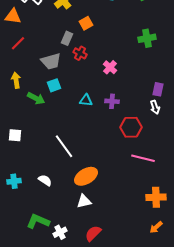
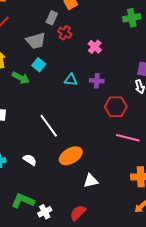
cyan square: (54, 85) -> (39, 65), turned -32
white triangle: (84, 201) -> (91, 181), moved

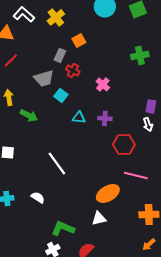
cyan square: (39, 65) -> (61, 95), moved
orange ellipse: (71, 156) -> (108, 193), moved
green L-shape: (23, 201) -> (63, 228), moved

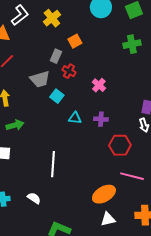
white L-shape: (24, 14) -> (20, 15), turned 100
green cross: (140, 55) -> (132, 44), moved
green arrow: (29, 115) -> (15, 125), moved, turned -42
white line: (57, 163) -> (53, 164), turned 40
white triangle: (99, 218) -> (108, 219), moved

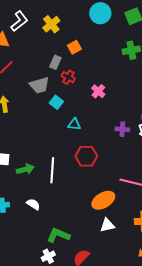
purple cross: (101, 119) -> (122, 129), moved
green arrow: (15, 125) -> (25, 169), moved
red hexagon: (120, 145) -> (86, 156), moved

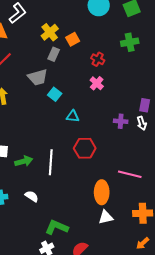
yellow cross: (51, 24) -> (50, 32), moved
red cross: (68, 77) -> (98, 59), moved
orange ellipse: (103, 200) -> (102, 192), turned -60

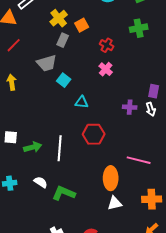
green L-shape: (57, 227) -> (64, 193), moved

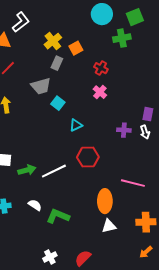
green cross: (139, 28) -> (122, 38), moved
cyan triangle: (82, 102) -> (76, 125), turned -32
white line: (60, 148) -> (54, 171), turned 60

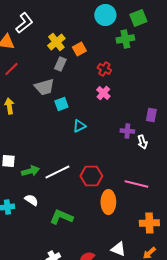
cyan square: (58, 103) -> (61, 104), turned 32
white arrow: (145, 132) -> (142, 142), moved
red hexagon: (88, 157) -> (91, 176), moved
white semicircle: (35, 205) -> (31, 200), moved
white triangle: (109, 226) -> (118, 249), moved, turned 35

